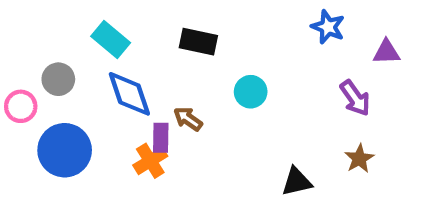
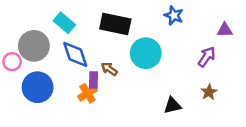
blue star: (328, 27) -> (174, 15), moved
black rectangle: (198, 42) -> (115, 24), size x1.4
gray circle: (58, 79) -> (34, 46), size x1.6
cyan circle: (251, 92) -> (146, 53), size x1.6
purple arrow: (355, 98) -> (207, 57), turned -110

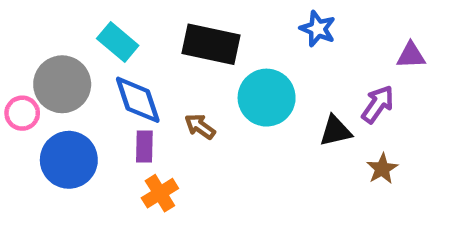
purple rectangle: (93, 80) -> (144, 146), moved
orange cross: (87, 93) -> (160, 193), moved
black triangle: (172, 105) -> (335, 131), moved

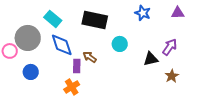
purple triangle: (411, 55) -> (178, 13), moved
cyan circle: (267, 98) -> (120, 44), size x0.6
purple rectangle: (144, 146) -> (77, 66), moved
blue circle: (69, 160) -> (31, 72), size x0.6

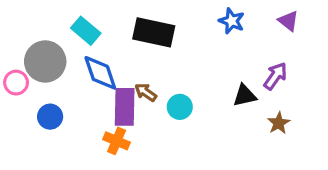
purple triangle: (178, 13) -> (288, 21), turned 40
cyan circle: (120, 44) -> (180, 107), moved
purple rectangle: (77, 66) -> (125, 107), size x1.6
orange cross: (72, 87) -> (117, 141), turned -35

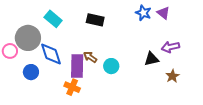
purple triangle: (288, 21) -> (163, 13), moved
black rectangle: (154, 32) -> (95, 20), size x0.7
blue diamond: (100, 73) -> (51, 54), moved
purple arrow: (275, 76) -> (170, 47), turned -138

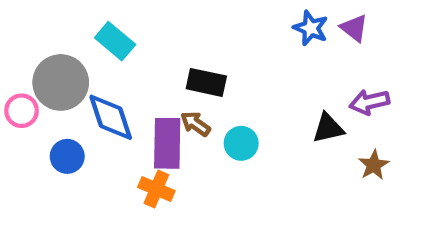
black rectangle: (95, 20) -> (206, 82), moved

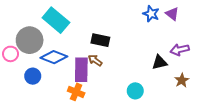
cyan rectangle: (115, 41) -> (56, 20), size x1.4
blue diamond: (111, 117) -> (54, 57), turned -50
cyan circle: (241, 143) -> (135, 91), moved

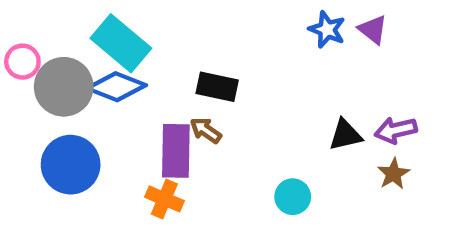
purple arrow: (180, 50) -> (396, 130), moved
pink circle: (11, 54) -> (22, 62), moved
blue diamond: (54, 57) -> (116, 87), moved
blue circle: (33, 76) -> (71, 165), size x1.6

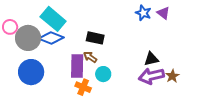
purple arrow: (396, 130) -> (151, 76), moved, size x1.4
cyan circle: (293, 197) -> (103, 74), moved
orange cross: (164, 199) -> (83, 87), moved

